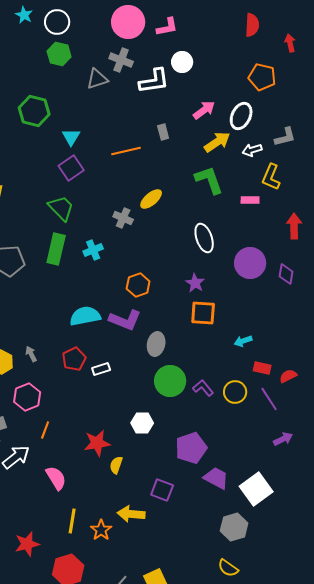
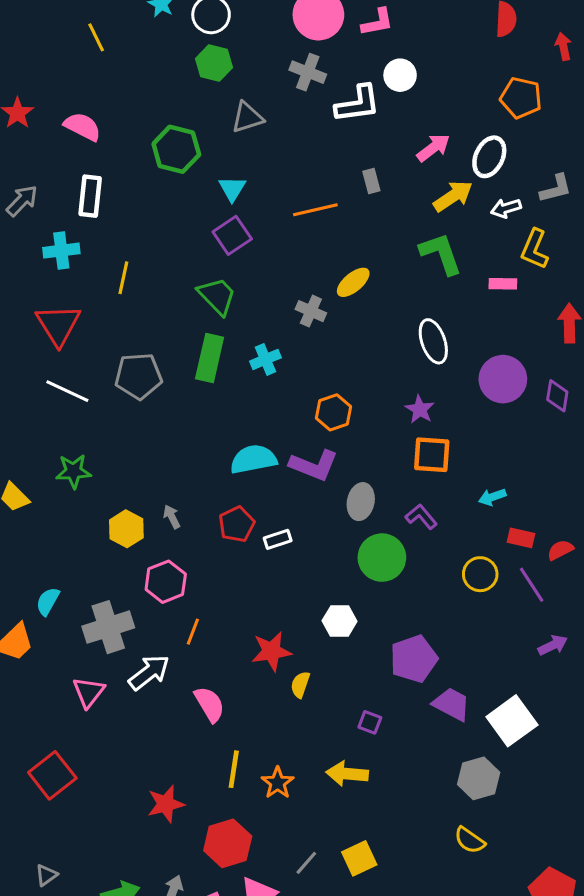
gray triangle: (97, 79) -> (247, 118), moved
purple L-shape: (203, 388) -> (421, 517), moved
purple square: (162, 490) -> (370, 722), size x0.7
yellow arrow: (131, 514) -> (347, 774), moved

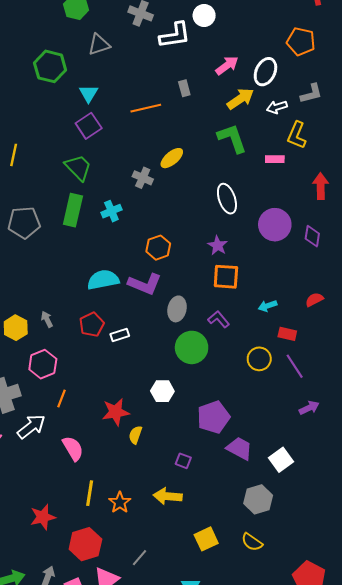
orange pentagon: (521, 98) -> (301, 41), moved
red semicircle: (560, 550) -> (314, 300), moved
white square: (512, 721) -> (281, 460), size x0.7
yellow square: (359, 858) -> (206, 539), moved

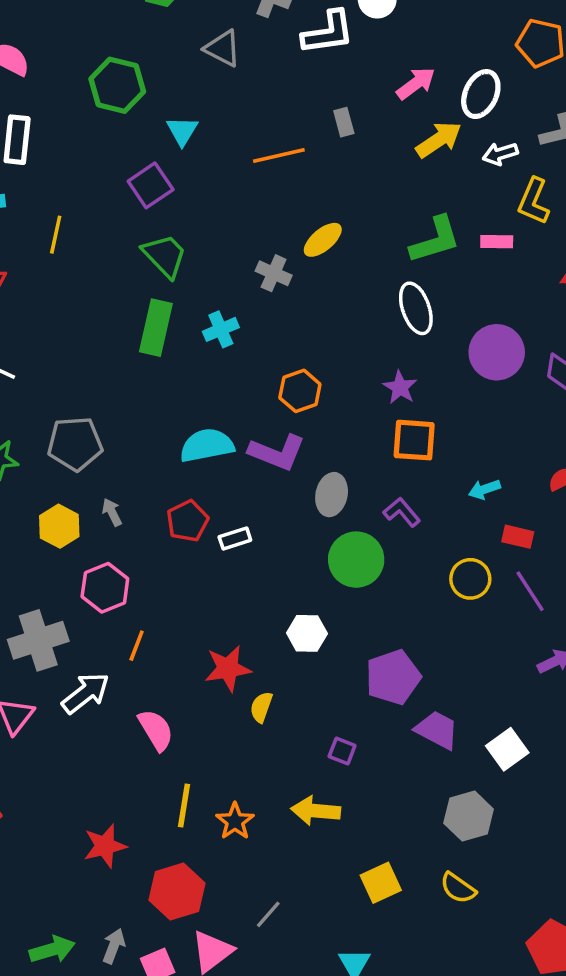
gray triangle: (99, 45) -> (223, 48), moved, turned 45
purple square: (89, 126) -> (151, 185), moved
green L-shape: (232, 138) -> (435, 240), moved, turned 92
gray pentagon: (24, 223) -> (75, 444), moved

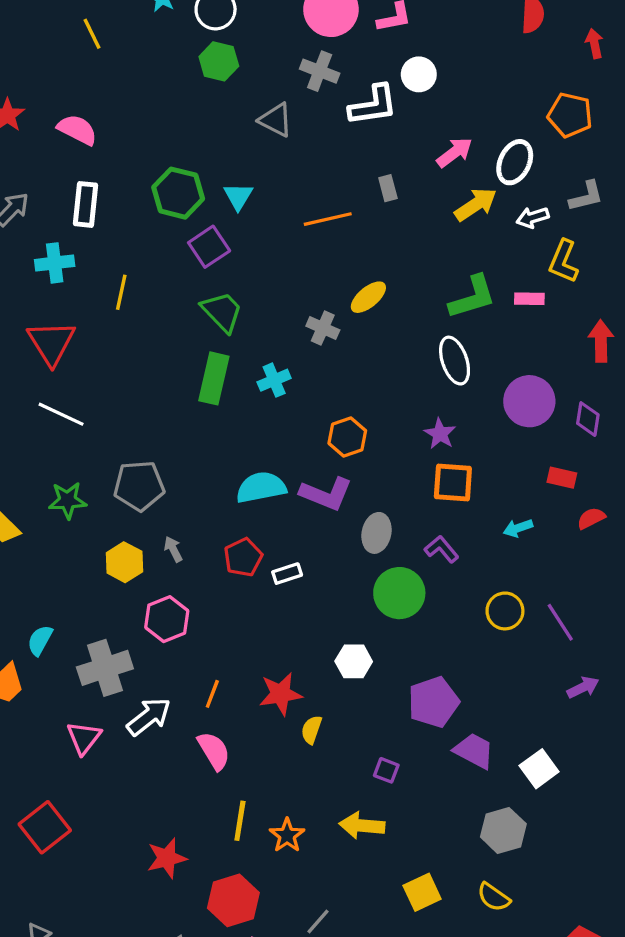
green hexagon: (117, 85) -> (178, 193), moved
red rectangle: (518, 537) -> (562, 478), moved
orange line: (137, 646) -> (212, 694), moved

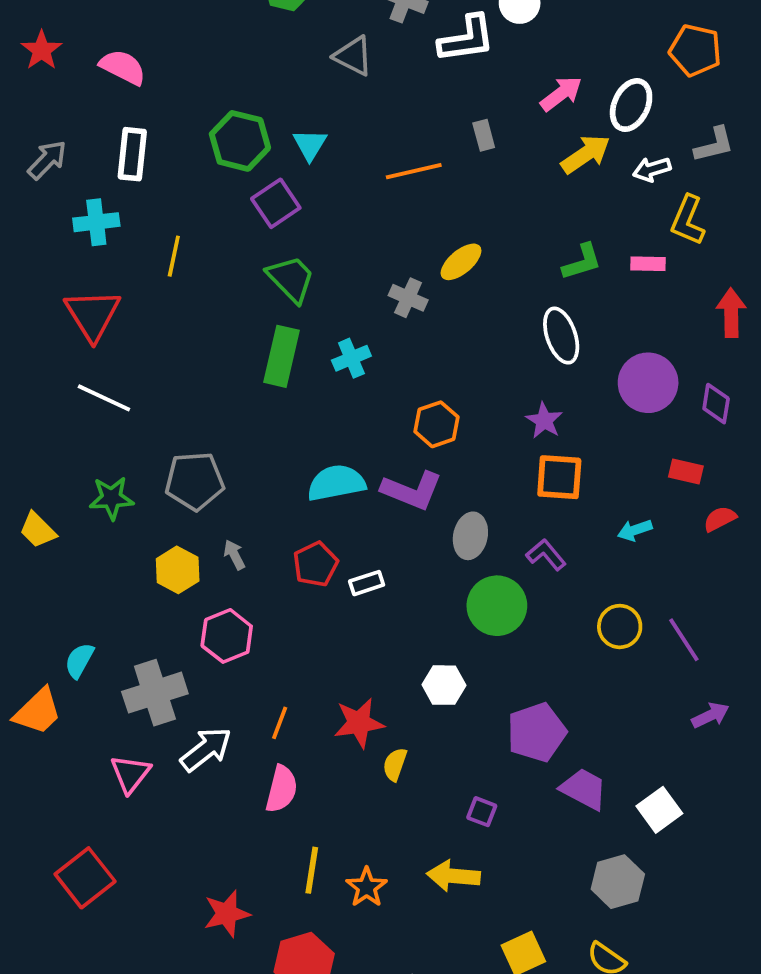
green L-shape: (472, 297) -> (582, 262), size x0.7
pink semicircle: (214, 751) -> (282, 789), turned 45

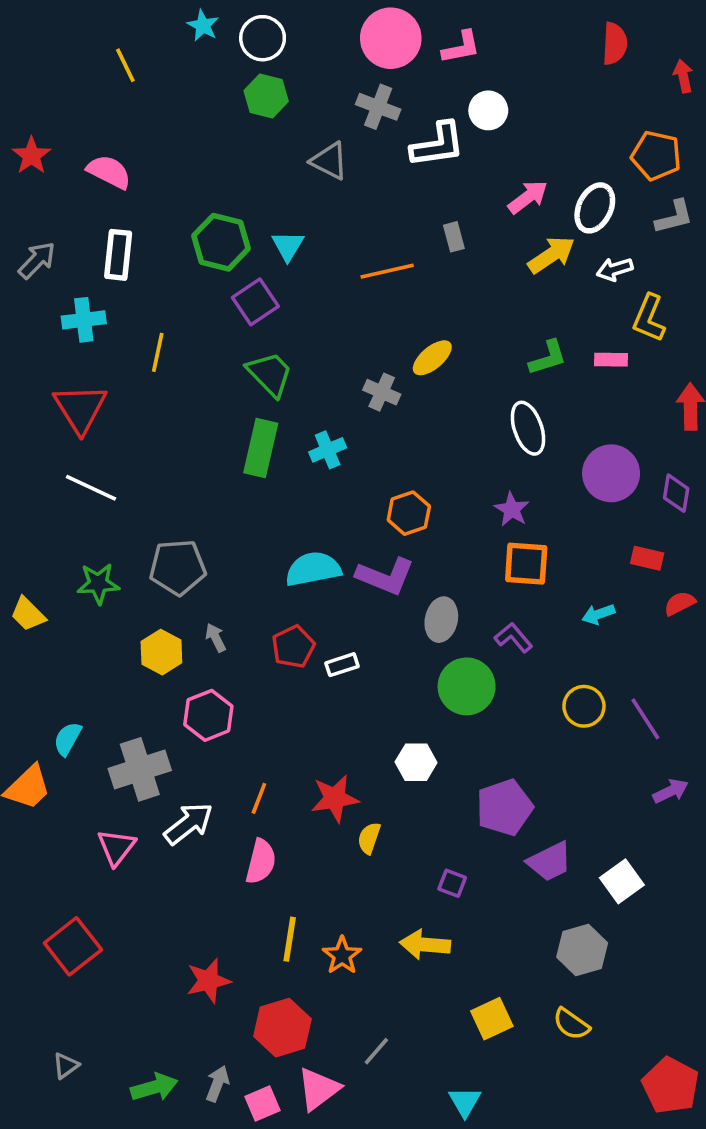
gray L-shape: (714, 145) -> (674, 217), moved
purple trapezoid: (584, 789) -> (550, 862), turned 126

